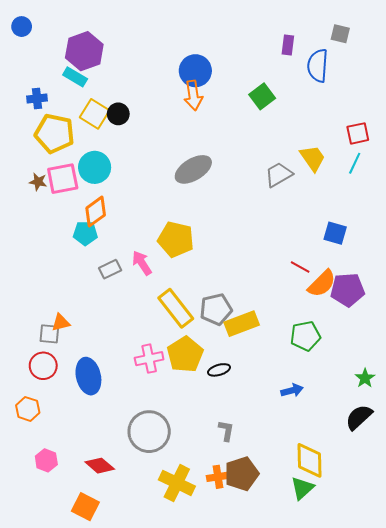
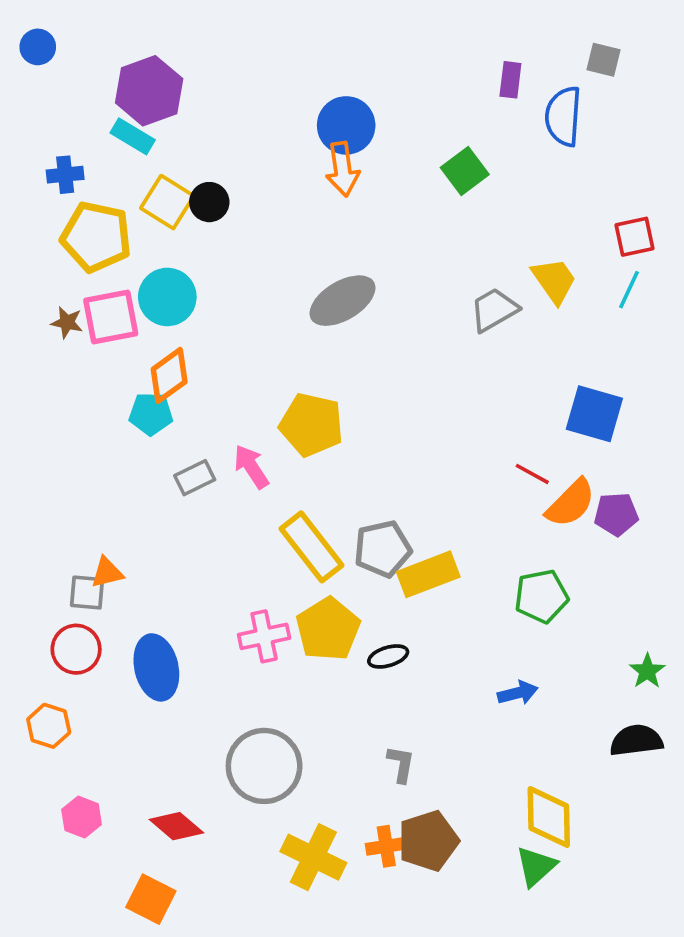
blue square: (335, 233) -> (594, 414), size x1.4
purple pentagon: (348, 290) -> (616, 514), size x0.7
black semicircle: (359, 417) -> (636, 740), turned 36

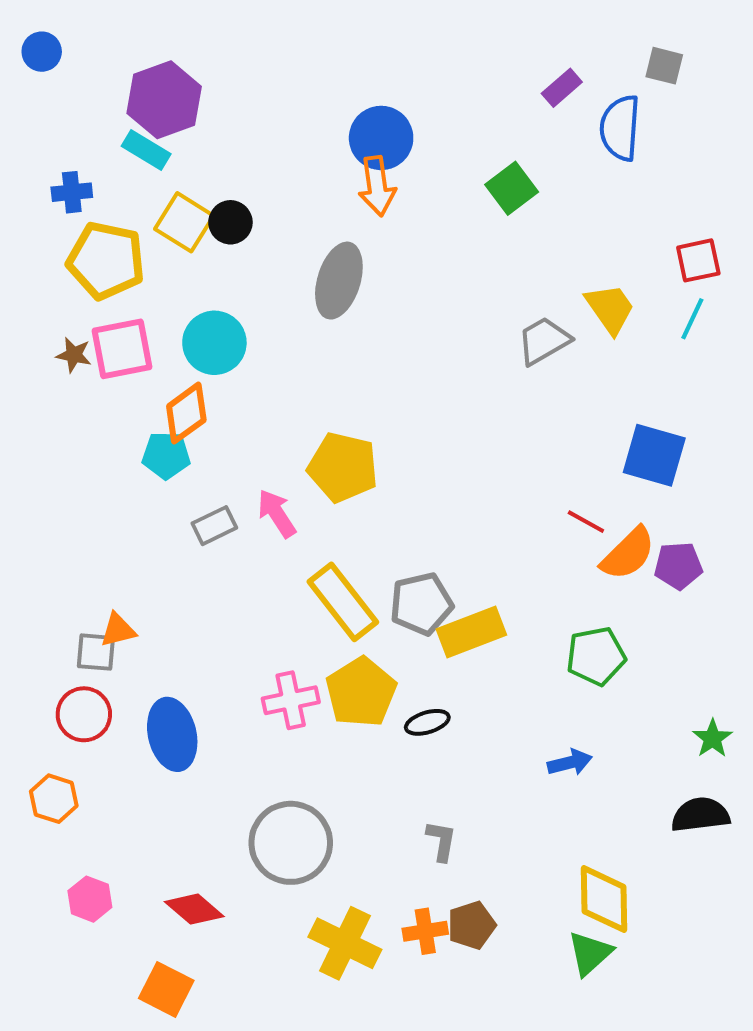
purple rectangle: (510, 80) -> (562, 88), turned 42
cyan circle: (167, 297) -> (214, 343), moved
gray ellipse: (343, 301) -> (339, 281), moved, turned -42
brown pentagon: (428, 841) -> (471, 925), size x0.7

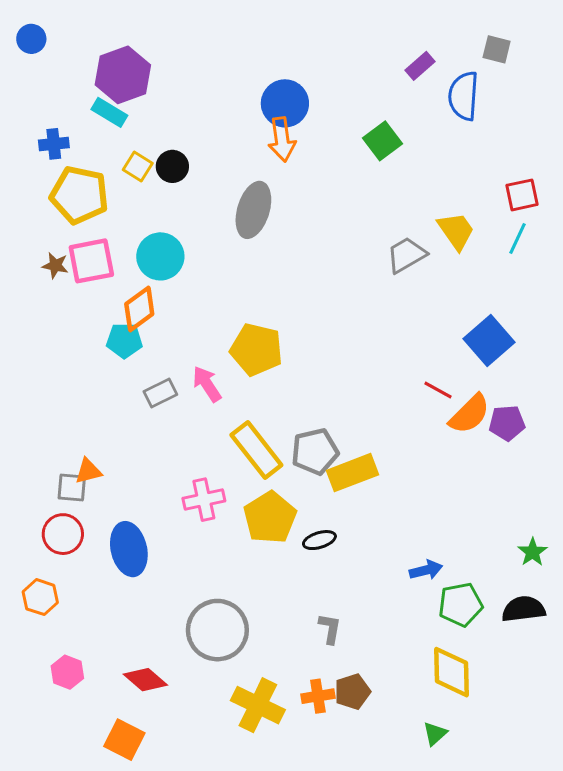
yellow square: (184, 222) -> (138, 166), size x0.7
blue square: (654, 455) -> (489, 340), turned 33
green pentagon: (596, 656) -> (460, 605), moved
pink cross: (291, 700) -> (204, 500), moved
green triangle: (590, 953) -> (435, 734), moved, size x0.7

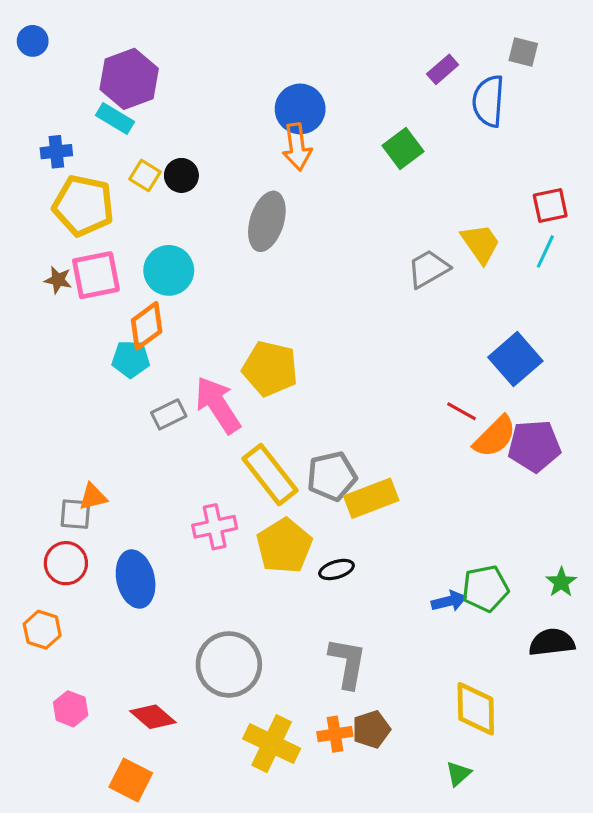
pink arrow: (207, 384) -> (218, 405), size x1.5
purple pentagon: (507, 423) -> (534, 446), size x1.4
green pentagon: (460, 605) -> (485, 588), moved
gray L-shape: (330, 629) -> (348, 663), size x1.6

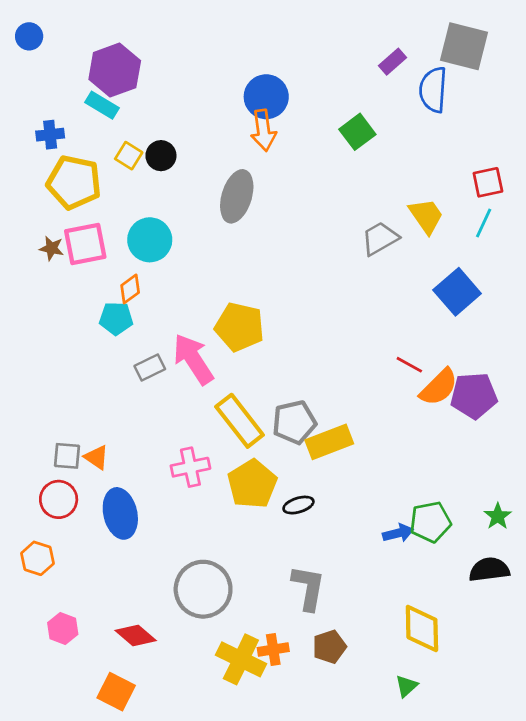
gray square: (523, 52) -> (464, 46), size x1.8
orange diamond: (147, 326) -> (130, 289), size x0.7
blue square: (515, 359) -> (457, 292), moved
orange triangle: (93, 497) -> (96, 457), moved, turned 48
orange cross: (335, 734) -> (273, 650), moved

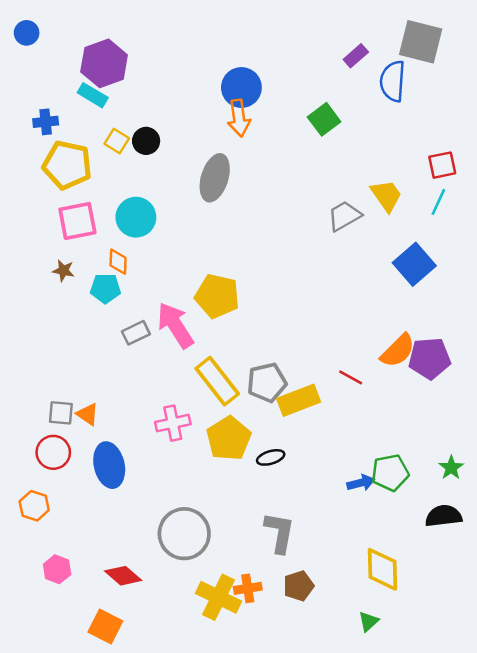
brown star: (52, 248) -> (63, 271), moved
orange diamond: (130, 289) -> (118, 262), turned -52
red line: (409, 365) -> (351, 377), moved

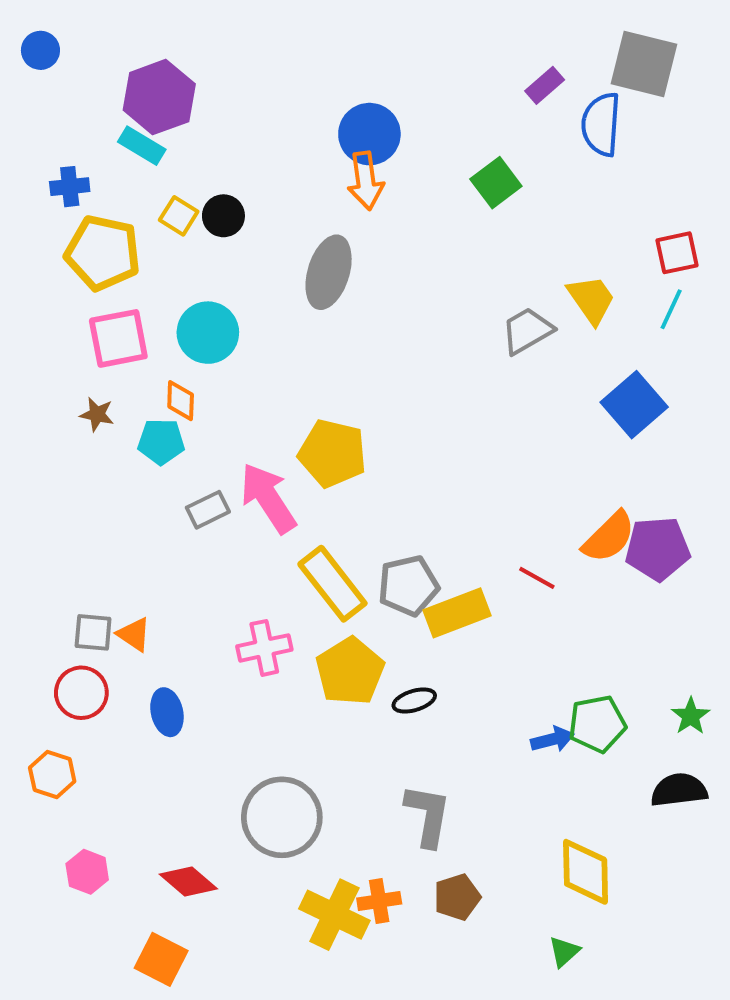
blue ellipse: (109, 465) -> (167, 712), size x0.7

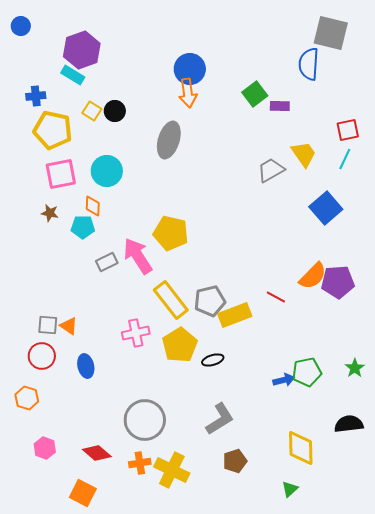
purple rectangle: (545, 85) -> (280, 106), moved, turned 42
black semicircle: (679, 790) -> (349, 424), moved
gray L-shape: (428, 815) -> (220, 419), turned 48
orange cross: (379, 901) -> (140, 463), moved

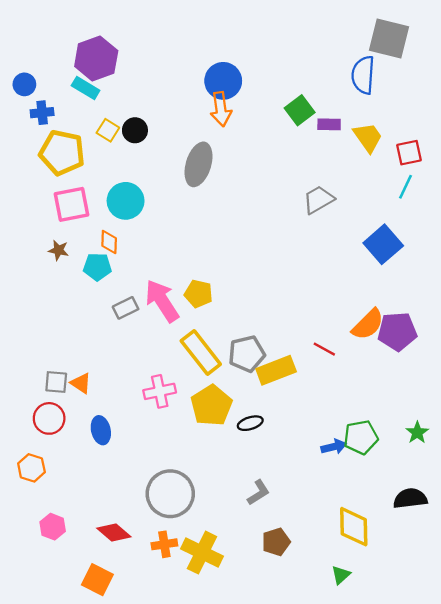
blue circle: (21, 26) -> (24, 84), moved
yellow trapezoid: (304, 154) -> (368, 137), moved
yellow pentagon: (171, 233) -> (198, 294), moved, size x0.7
gray L-shape: (220, 419) -> (258, 493), size x0.7

